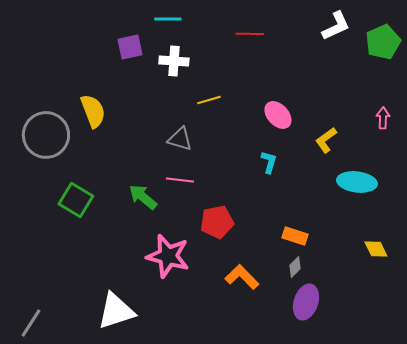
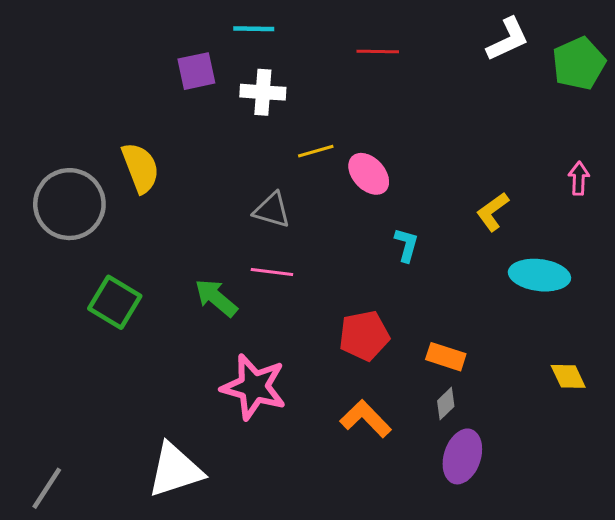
pink ellipse: (278, 115) -> (369, 174), moved
red pentagon: (217, 222) -> (364, 336), moved

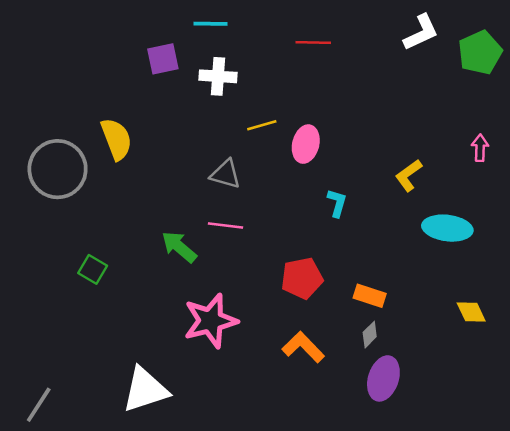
pink ellipse: (369, 174) -> (306, 144), turned 57
green square: (115, 302) -> (93, 269), moved, size x0.7
pink star: (254, 387) -> (210, 321), turned -30

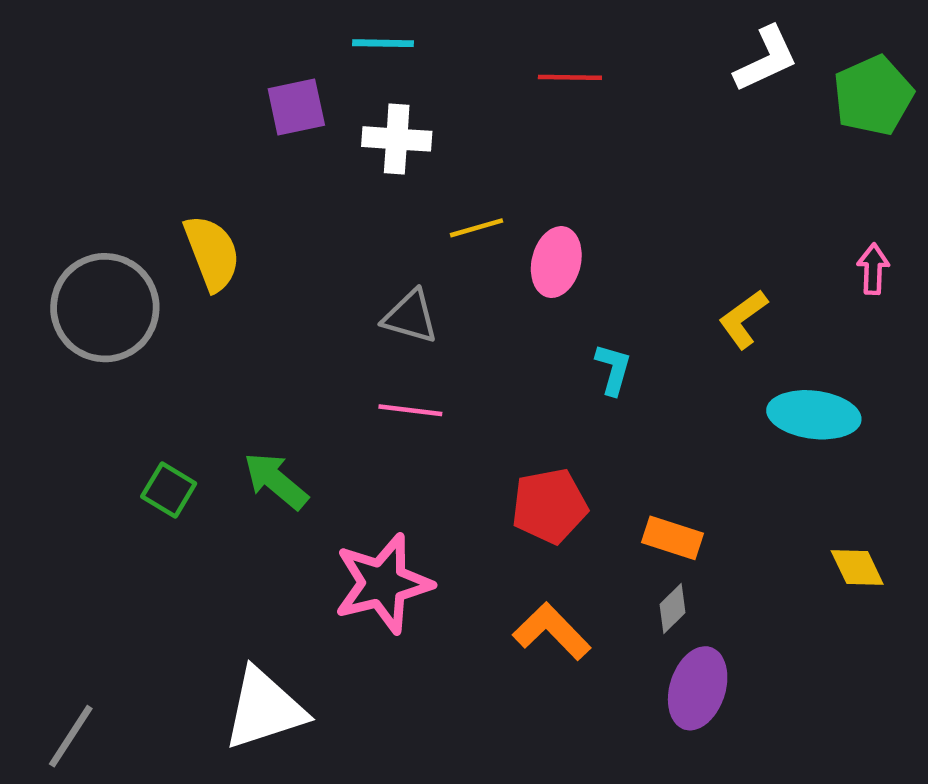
green arrow: (179, 247) -> (276, 481), moved

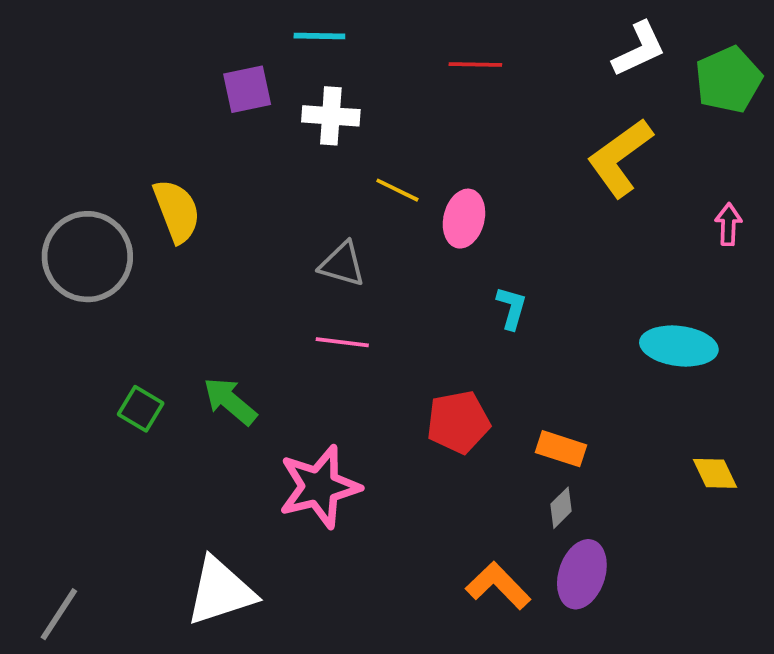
yellow line: (476, 228) -> (397, 190), turned 42
yellow L-shape: (743, 319) -> (620, 158), moved, size x1.6
orange L-shape: (552, 631) -> (498, 586), moved

